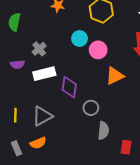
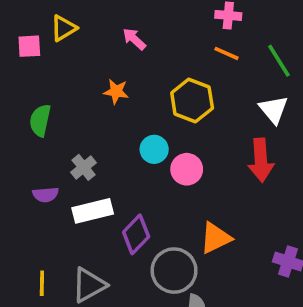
orange triangle: (115, 76) -> (216, 238), moved
purple diamond: (69, 87) -> (136, 234), turned 35
gray circle: (91, 108) -> (174, 271), size x1.6

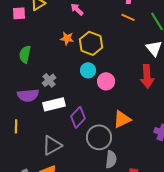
yellow hexagon: (192, 100) -> (91, 43), moved
purple semicircle: (46, 195) -> (28, 95), size x1.5
yellow line: (42, 283) -> (16, 126), moved

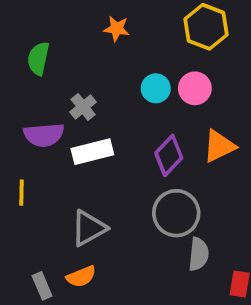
yellow hexagon: (91, 43) -> (206, 27), moved
pink circle: (106, 81) -> (195, 88), moved
purple diamond: (78, 117) -> (169, 155), moved
orange triangle: (122, 119) -> (219, 146), moved

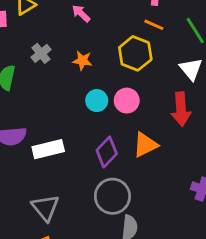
orange star: (117, 29) -> (82, 61), moved
gray cross: (83, 107) -> (41, 53), moved
gray triangle: (89, 228) -> (45, 208), turned -40

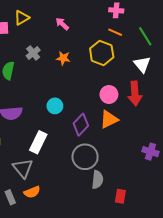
cyan circle: (97, 101) -> (55, 106), moved
pink circle: (127, 101) -> (109, 94), moved
white rectangle: (48, 149) -> (38, 142), moved, turned -50
gray triangle: (45, 208) -> (23, 168), moved

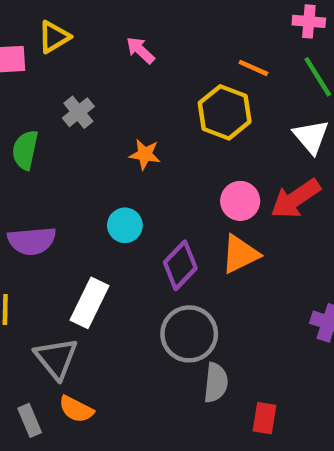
pink cross: (116, 10) -> (309, 21), moved
orange star: (63, 58) -> (145, 154), moved
red arrow: (135, 93) -> (296, 199), turned 60
orange semicircle: (32, 192) -> (76, 409), turned 49

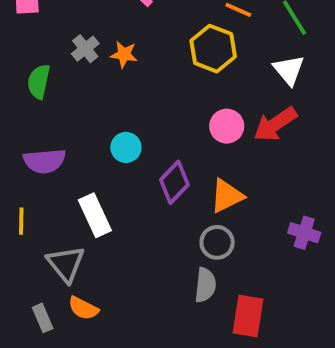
orange star: (145, 154) -> (124, 54), moved
orange triangle: (240, 254) -> (227, 196), moved
white rectangle: (89, 303) -> (95, 215), turned -51
gray circle: (189, 334) -> (217, 242), moved, size x0.7
red rectangle: (265, 418) -> (248, 316), size x1.5

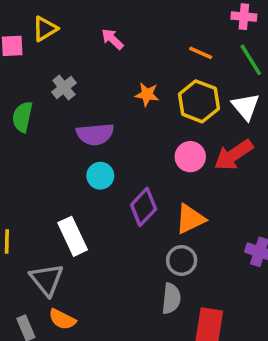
yellow hexagon: (213, 49) -> (199, 101), moved
orange star: (124, 54) -> (147, 94), moved
purple semicircle: (45, 161) -> (95, 134), moved

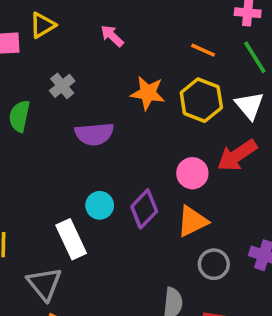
orange star: (147, 94) -> (148, 93), size x1.4
pink circle: (190, 157) -> (192, 173), moved
cyan circle: (100, 176) -> (100, 205), moved
gray circle: (182, 260) -> (214, 264), moved

